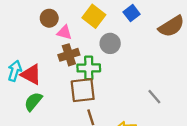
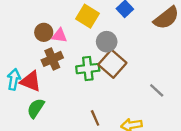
brown circle: (49, 18) -> (44, 32), moved
brown cross: (69, 55) -> (52, 59), moved
brown square: (83, 90) -> (112, 64), moved, turned -36

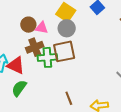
gray circle: (107, 42) -> (67, 28), moved
brown square: (112, 64) -> (64, 51), moved, turned 35
green cross: (88, 69) -> (47, 57), moved

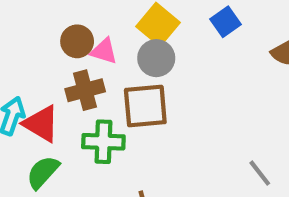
green cross: (47, 57) -> (103, 142), moved

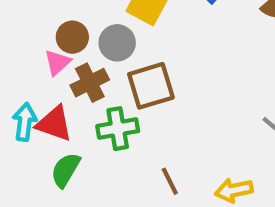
pink triangle: (104, 51) -> (57, 62), moved, turned -48
gray circle: (156, 58) -> (117, 43), moved

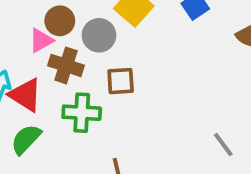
brown cross: (90, 83) -> (66, 65), turned 32
brown square: (151, 86) -> (121, 81), size x0.7

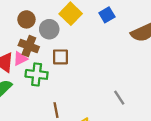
pink triangle: (41, 41) -> (20, 59), moved

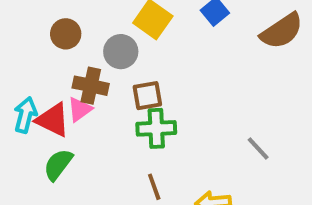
brown circle: (26, 19) -> (66, 34), moved
green cross: (37, 74) -> (156, 128), moved

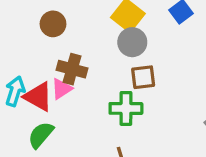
gray circle: (121, 52) -> (132, 42), moved
brown square: (147, 96) -> (143, 77), moved

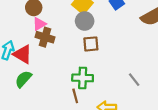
pink triangle: (62, 89) -> (39, 24), moved
green cross: (126, 108) -> (83, 78), moved

